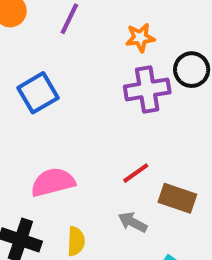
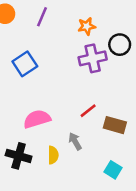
gray arrow: (133, 222) -> (75, 141), moved, turned 36

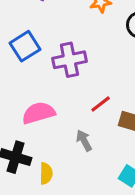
purple cross: (93, 58) -> (69, 60), moved
yellow semicircle: (53, 155) -> (46, 173), moved

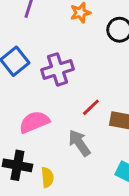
gray arrow: (84, 141) -> (79, 143), size x1.4

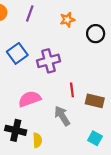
red line: (91, 107) -> (72, 90), turned -56

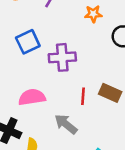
brown rectangle: (95, 101) -> (110, 93), moved
gray arrow: (62, 116) -> (66, 124), turned -30

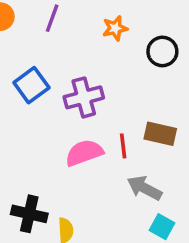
pink semicircle: (32, 97) -> (84, 153), moved
gray arrow: (66, 124) -> (144, 188), moved

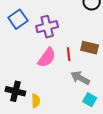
pink semicircle: (84, 153) -> (47, 58), turned 145

